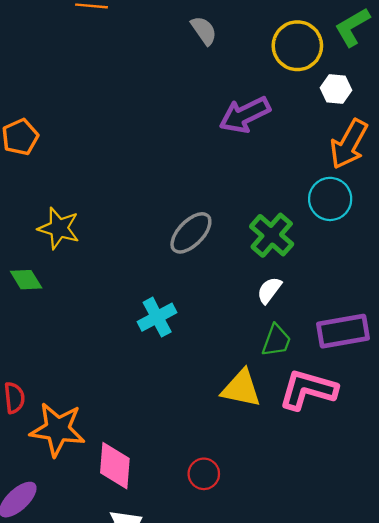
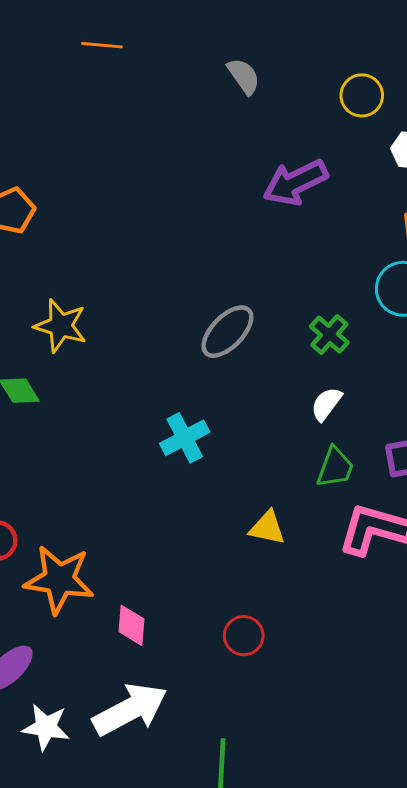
yellow circle: (297, 46) -> (362, 95), size x0.7
green cross: (272, 235) -> (329, 335), size x0.7
yellow triangle: (241, 388) -> (267, 528), moved, size x0.7
pink diamond: (115, 466) -> (131, 625), size x0.7

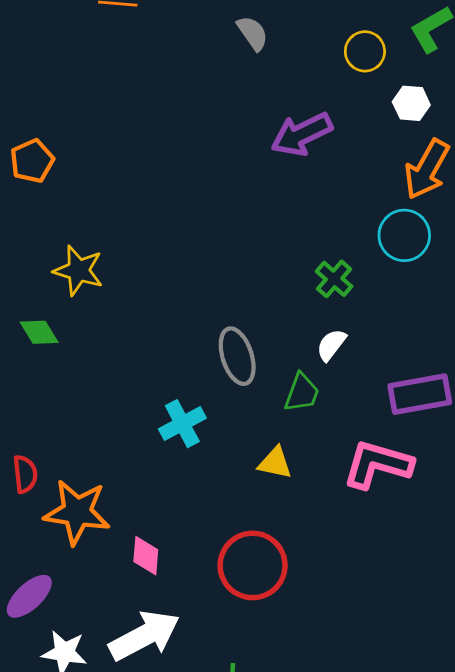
gray ellipse: (227, 332) -> (237, 356), moved, turned -62
cyan cross: (185, 438) -> (182, 424), moved
green trapezoid: (335, 467) -> (302, 393), moved
red circle: (244, 636) -> (253, 565), size x1.8

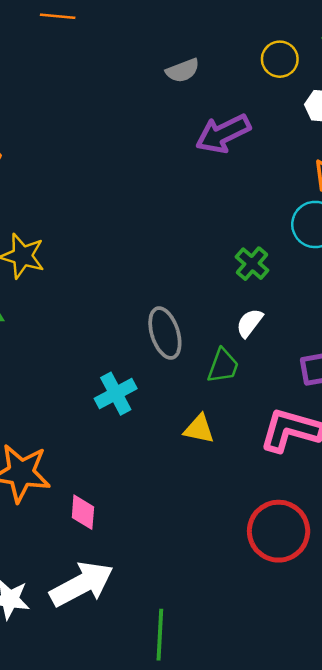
gray semicircle: (253, 33) -> (183, 71), moved, turned 104
red circle: (253, 565) -> (279, 531), moved

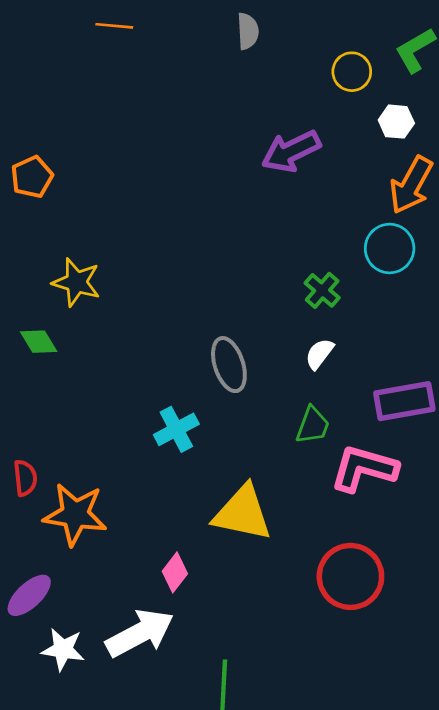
gray semicircle: (183, 71) -> (248, 31), moved, turned -72
green trapezoid: (223, 366) -> (313, 425), moved
yellow triangle: (199, 429) -> (242, 513), moved, size x1.8
pink diamond: (83, 512) -> (175, 572), moved, turned 33

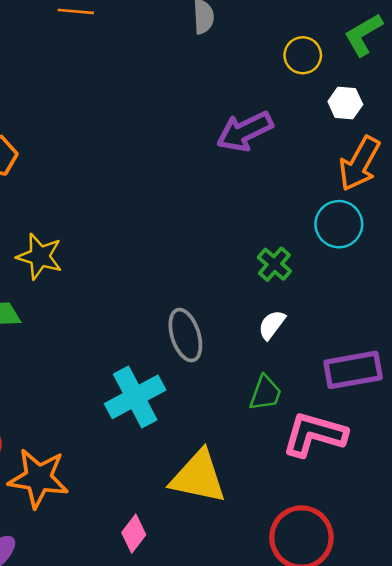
cyan cross: (176, 429) -> (135, 397), size x1.4

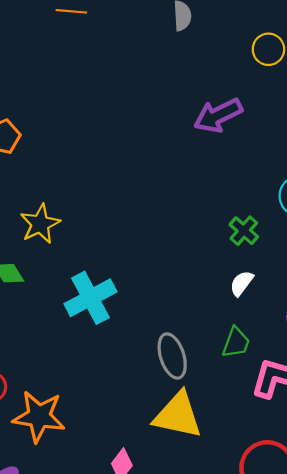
yellow star: (40, 256) -> (40, 224), turned 30
gray ellipse: (185, 335) -> (172, 356), moved
cyan cross: (135, 397) -> (90, 298), moved

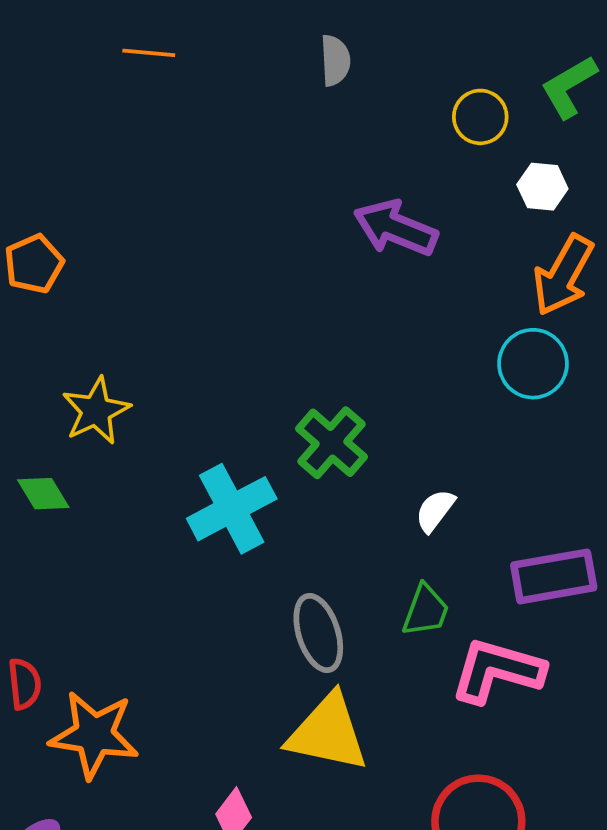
purple arrow: (218, 115) -> (396, 228), turned 48
green cross: (244, 231) -> (331, 443), moved, size x1.4
cyan cross: (90, 298) -> (232, 509), moved

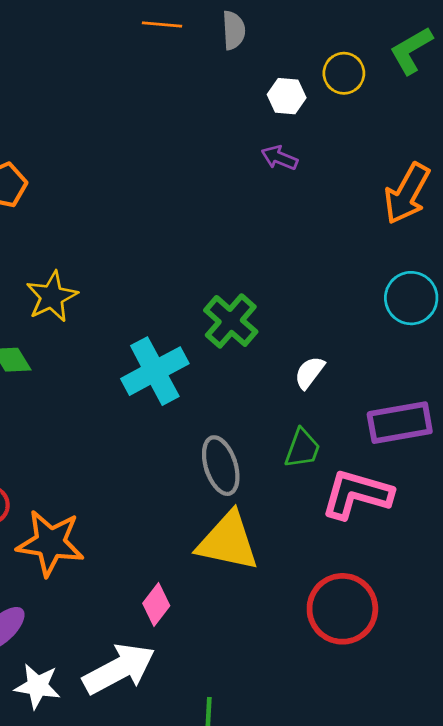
orange line: (149, 53) -> (162, 25), moved
white hexagon: (542, 187) -> (287, 96), moved
purple arrow: (396, 228) -> (279, 158), size x0.6
cyan circle: (533, 364) -> (411, 298), moved

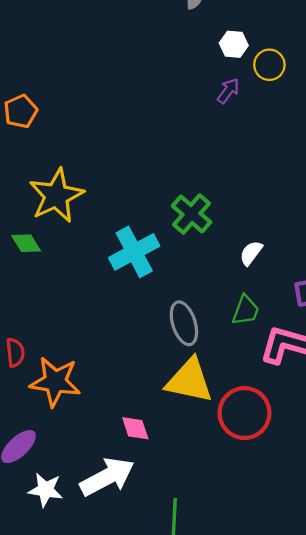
yellow circle: (344, 73) -> (269, 65), moved
purple arrow: (279, 158) -> (228, 91), turned 104
yellow star: (52, 297) -> (56, 196), size x1.4
pink diamond: (156, 604) -> (135, 428), turned -56
red circle: (342, 609) -> (245, 413), moved

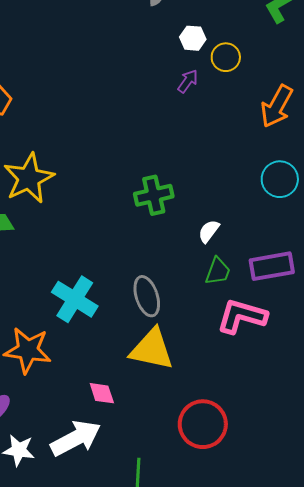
green cross: (192, 214) -> (154, 195), turned 36
cyan cross: (134, 252) -> (75, 299), moved, turned -30
green trapezoid: (246, 310) -> (218, 271), moved
red circle: (245, 413) -> (203, 424), moved

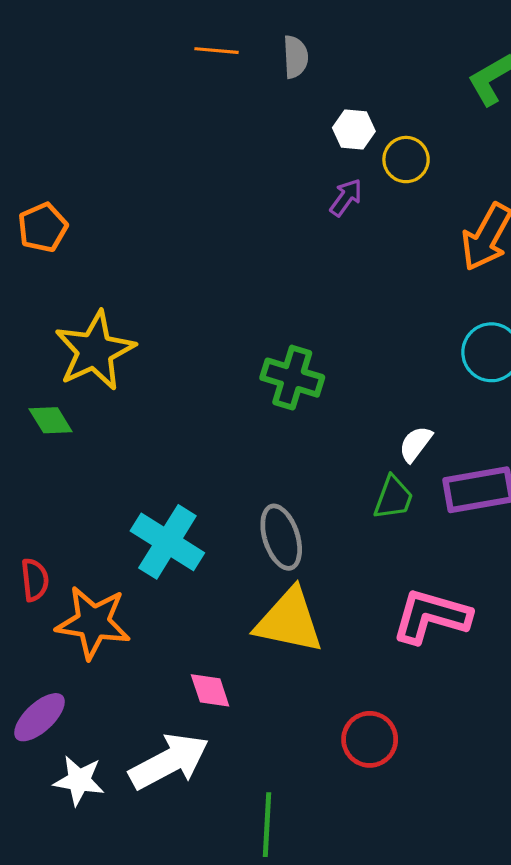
green cross: (154, 195) -> (292, 378), turned 30
white semicircle: (209, 231) -> (415, 444), moved
pink L-shape: (242, 316) -> (431, 616), moved
red circle: (203, 424) -> (370, 739), size x0.7

